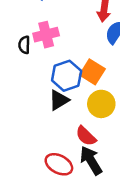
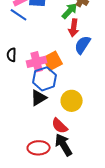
pink cross: (46, 35) -> (37, 62), moved
orange square: (92, 72) -> (53, 61), moved, turned 30
red ellipse: (59, 164) -> (39, 148), turned -30

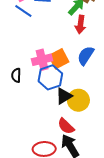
blue semicircle: (83, 45) -> (86, 56), moved
black semicircle: (12, 55) -> (16, 75), moved
black triangle: (39, 98) -> (64, 96), moved

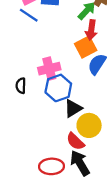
orange square: (59, 59) -> (86, 47), moved
yellow circle: (78, 100) -> (89, 125), moved

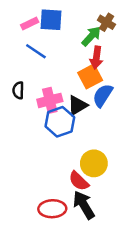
blue line: (29, 15) -> (36, 51), moved
black semicircle: (21, 86) -> (18, 90), moved
black triangle: (73, 108) -> (77, 105), moved

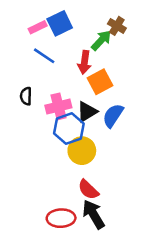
blue square: (51, 20) -> (60, 23), turned -30
red arrow: (96, 58) -> (84, 62), moved
blue semicircle: (103, 95) -> (113, 116), moved
yellow circle: (94, 163) -> (82, 151), moved

